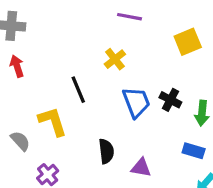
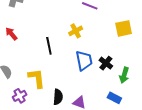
red arrow: (17, 66) -> (11, 34), moved, turned -32
yellow L-shape: (53, 121) -> (37, 78), moved
black semicircle: (106, 151) -> (58, 97), moved

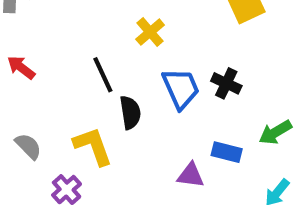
green arrow: (124, 75) -> (275, 132), moved, turned 56
black semicircle: (58, 97) -> (130, 113), moved
blue rectangle: (114, 98) -> (227, 152), moved

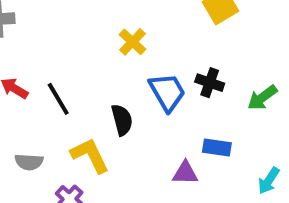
black line: (103, 75) -> (58, 99), moved
green arrow: (275, 132) -> (262, 98), moved
gray semicircle: (28, 146) -> (29, 162), turned 144

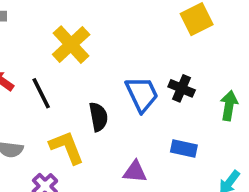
yellow cross: (132, 42) -> (71, 45), moved, size x1.5
green arrow: (262, 98) -> (229, 106), turned 132
purple triangle: (185, 173) -> (135, 172), moved

